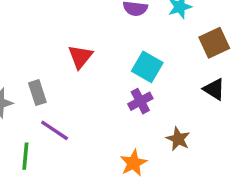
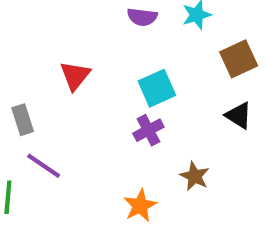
cyan square: (147, 67) -> (157, 88), turned 36

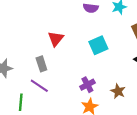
gray rectangle: (23, 120) -> (41, 64), moved
purple cross: (148, 130) -> (87, 85), moved

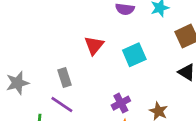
red triangle: (56, 39) -> (94, 45), moved

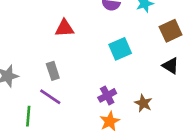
red triangle: (94, 45) -> (64, 28), moved, turned 48

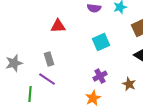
purple cross: (107, 95) -> (100, 76), moved
brown star: (143, 103) -> (129, 84), moved

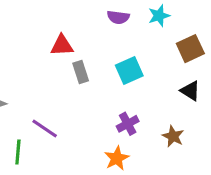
gray rectangle: (49, 59) -> (81, 72), moved

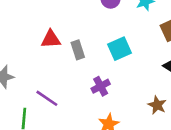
red triangle: (62, 45) -> (51, 39), moved
purple cross: (128, 124) -> (101, 86), moved

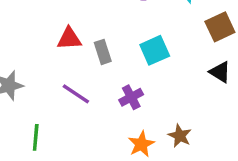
purple line: (47, 98) -> (76, 94), moved
brown star: (157, 105) -> (180, 136), moved

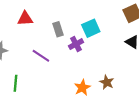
red triangle: (69, 39) -> (25, 19), moved
purple cross: (131, 97) -> (76, 44), moved

